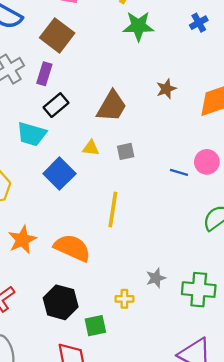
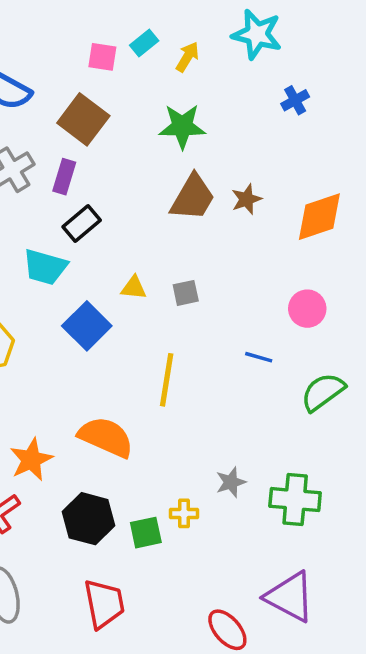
green star: (138, 26) -> (182, 126), moved
brown trapezoid: (112, 106) -> (193, 197), moved
blue line: (179, 172) -> (259, 357), moved
orange star: (22, 240) -> (31, 460), moved
green square: (95, 326) -> (146, 533), moved

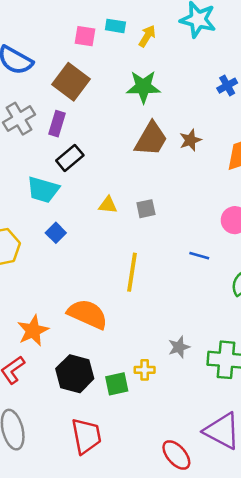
cyan rectangle: (144, 43) -> (115, 26), turned 48
blue cross: (295, 100) -> (227, 86), moved
blue square: (87, 326) -> (56, 233), moved, size x0.6

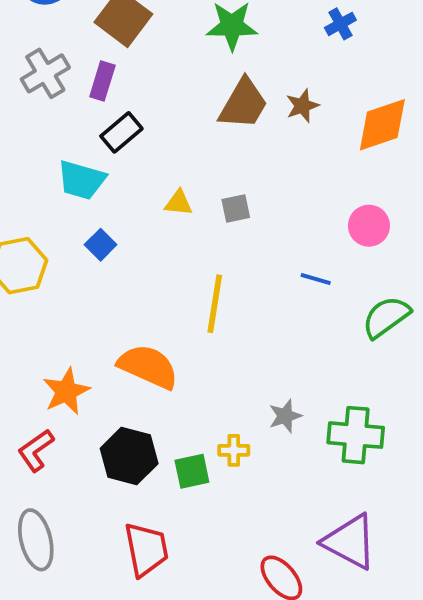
blue cross: (227, 86) -> (340, 24), moved

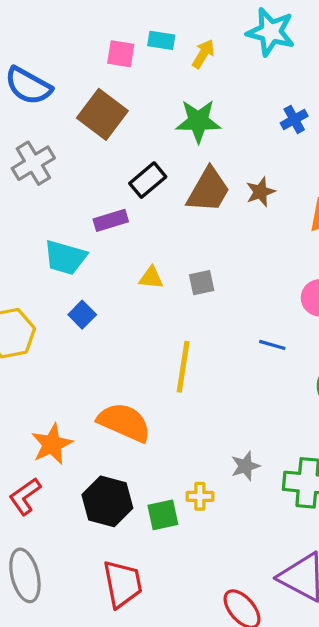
purple rectangle: (102, 81) -> (111, 220), moved, turned 56
black rectangle: (121, 132) -> (148, 180), moved

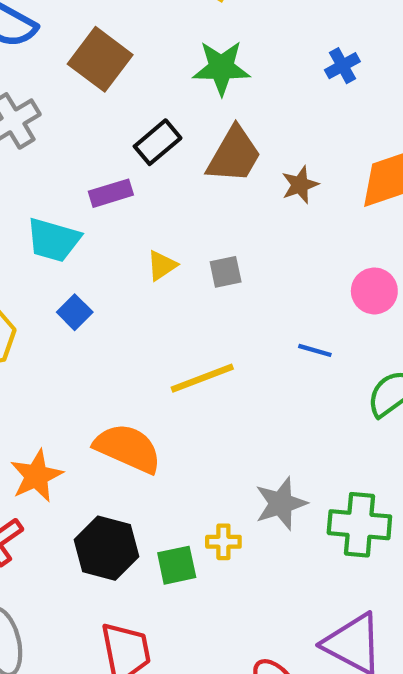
brown star: (261, 192) -> (300, 185), moved
yellow triangle: (151, 278) -> (162, 265), turned -40
yellow line: (183, 367) -> (202, 378), turned 60
gray star: (245, 466) -> (281, 504), size x1.4

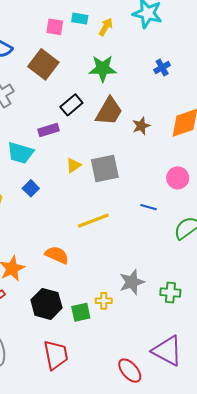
gray square: (226, 272) -> (105, 169), size x1.8
orange semicircle: (128, 448) -> (57, 255), size x0.7
green cross: (359, 525) -> (170, 292), size x0.7

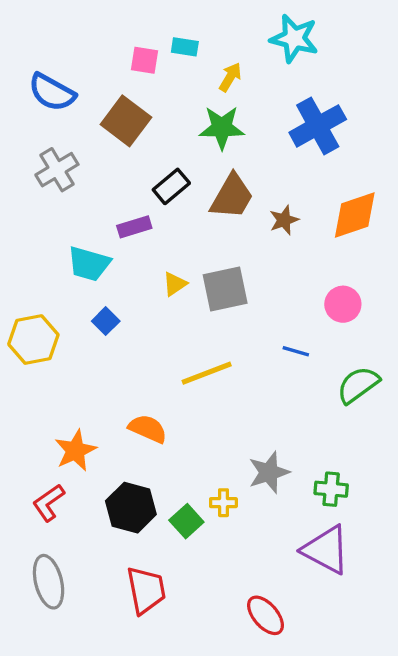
yellow arrow: (106, 27) -> (230, 77), moved
blue cross: (162, 67) -> (318, 126), size x2.0
green square: (81, 312) -> (186, 521), turned -30
purple triangle: (167, 351) -> (326, 550), moved

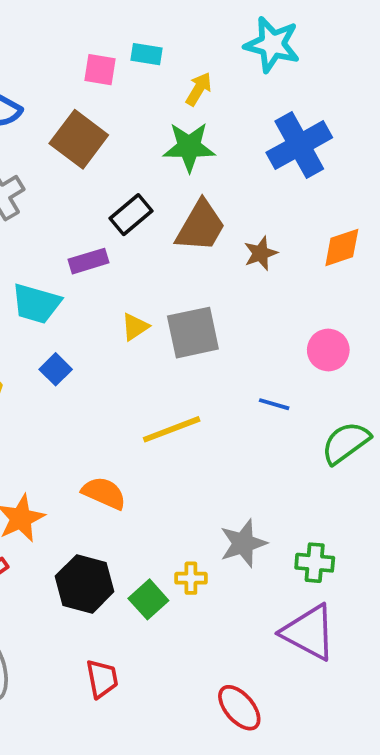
orange diamond: (355, 215) -> (342, 248), size x0.7
red trapezoid: (146, 590) -> (102, 679), size x0.7

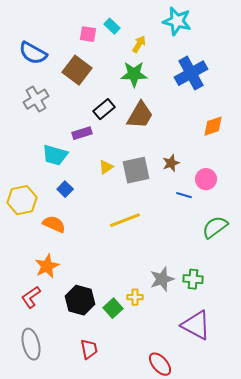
cyan rectangle: (146, 54) -> (112, 26), turned 35
brown star: (261, 253) -> (171, 163), moved
blue line: (274, 404) -> (184, 195), moved
orange semicircle: (104, 493) -> (54, 224), moved
green cross: (315, 563) -> (193, 279), moved

